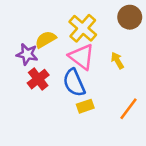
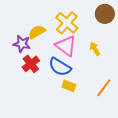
blue semicircle: (74, 83) -> (60, 67), turned -35
yellow rectangle: (85, 106) -> (69, 86), turned 40

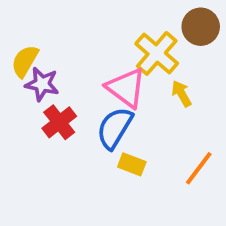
yellow cross: (67, 23) -> (157, 53), moved
yellow semicircle: (37, 32) -> (25, 61), moved, turned -30
blue semicircle: (60, 67) -> (115, 128), turned 90

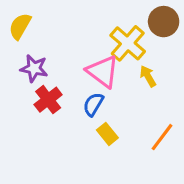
yellow semicircle: (25, 61) -> (20, 26), moved
blue semicircle: (115, 128) -> (93, 104), size x0.7
yellow rectangle: (132, 164) -> (107, 134), turned 30

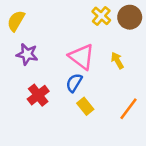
yellow cross: (128, 43) -> (101, 16), moved, size x0.7
red cross: (48, 100) -> (38, 95), moved

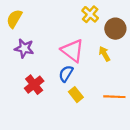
brown circle: (130, 17) -> (115, 29), moved
orange line: (128, 109) -> (114, 97), turned 55

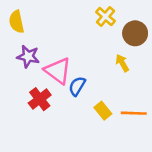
yellow semicircle: (14, 19) -> (17, 22), turned -42
pink triangle: (73, 51) -> (58, 71), moved
yellow rectangle: (76, 95) -> (103, 111), moved

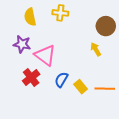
yellow cross: (105, 17) -> (60, 13), moved, turned -35
yellow semicircle: (17, 22) -> (30, 17), moved
blue semicircle: (77, 86) -> (61, 80), moved

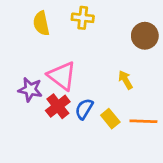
purple star: (22, 44) -> (30, 90), moved
yellow arrow: (96, 49) -> (125, 80), moved
red cross: (31, 78) -> (58, 106), moved

